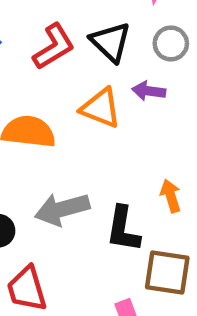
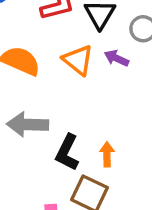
orange arrow: (171, 196) -> (107, 154), moved

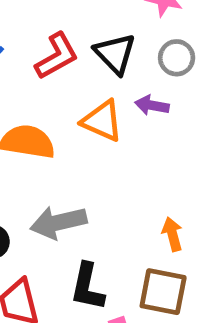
black L-shape: (67, 152) -> (87, 287), moved

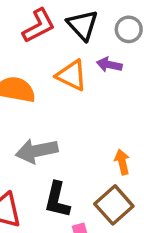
brown square: (163, 292) -> (114, 205), turned 36

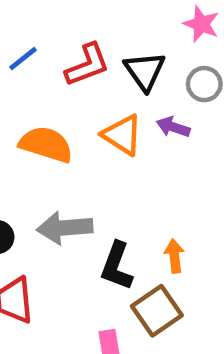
black L-shape: (57, 200) -> (117, 266), moved

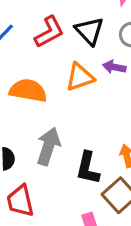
orange triangle: (122, 135) -> (80, 77), turned -44
gray arrow: (65, 228) -> (48, 146), turned 120

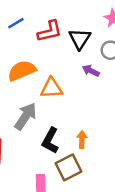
orange triangle: (80, 77) -> (52, 88), moved
orange semicircle: (28, 91) -> (22, 71), turned -48

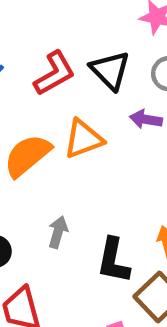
orange triangle: (52, 88) -> (84, 139), moved
gray arrow: (26, 116) -> (58, 232), size x0.6

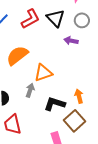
orange triangle: (84, 139) -> (43, 73), moved
black L-shape: (113, 261) -> (55, 104), turned 95

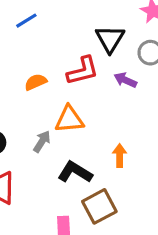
red L-shape: (30, 19) -> (83, 71), moved
orange semicircle: (17, 55) -> (36, 82), size x0.6
orange arrow: (79, 96) -> (120, 156), moved

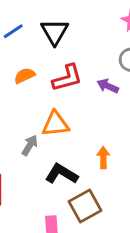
black triangle: (110, 39) -> (55, 32), moved
orange semicircle: (36, 82) -> (25, 76), moved

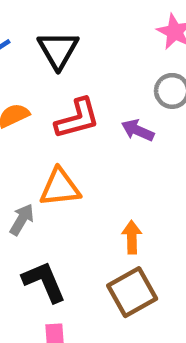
black L-shape: (61, 174) -> (44, 282), moved, turned 36
brown square: (85, 206) -> (132, 292), moved

